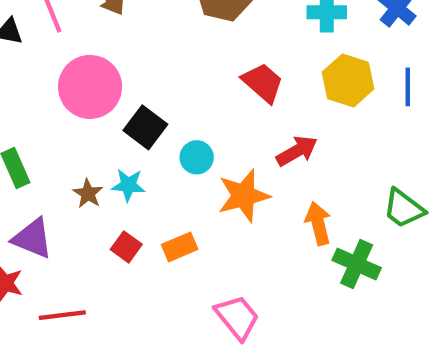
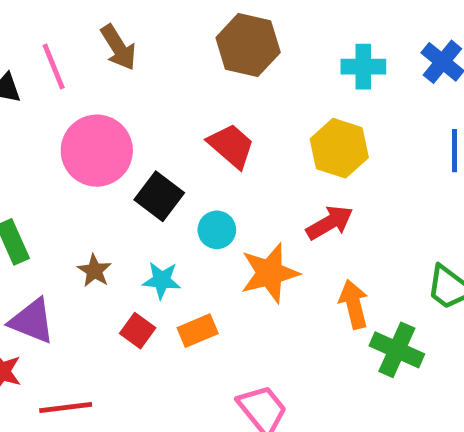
yellow hexagon: (348, 81) -> (339, 148), moved
red trapezoid: (263, 83) -> (231, 146), moved
cyan star: (128, 185) -> (162, 280), moved

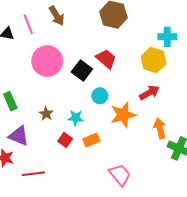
cyan cross: (363, 67) -> (167, 37), moved
black square: (159, 196) -> (82, 71), moved

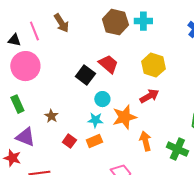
cyan cross: (167, 37) -> (143, 21), moved
pink circle: (47, 61) -> (25, 66), moved
cyan star: (76, 118) -> (95, 120), moved
orange arrow: (160, 128) -> (145, 141), moved

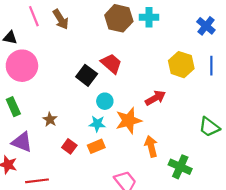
pink line: (34, 31) -> (34, 16), moved
yellow hexagon: (153, 65) -> (181, 65), moved
green cross: (177, 149) -> (180, 167), moved

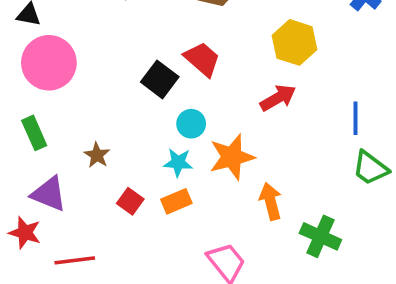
yellow hexagon: (181, 65) -> (295, 42), moved
blue line: (211, 66) -> (356, 118), moved
red arrow: (155, 98) -> (278, 98), moved

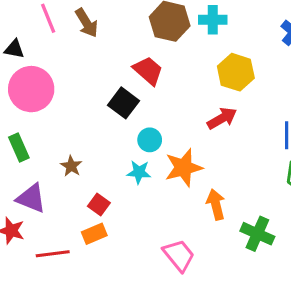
red trapezoid: (202, 59) -> (148, 71), moved
orange rectangle: (176, 201) -> (94, 234), moved

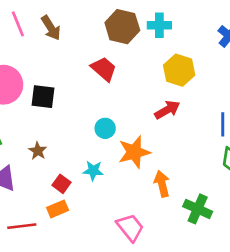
black square: (124, 103) -> (43, 97), moved, turned -30
cyan star: (139, 172) -> (93, 171), moved

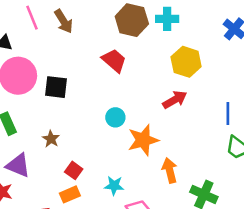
cyan star: (93, 171) -> (114, 186), moved

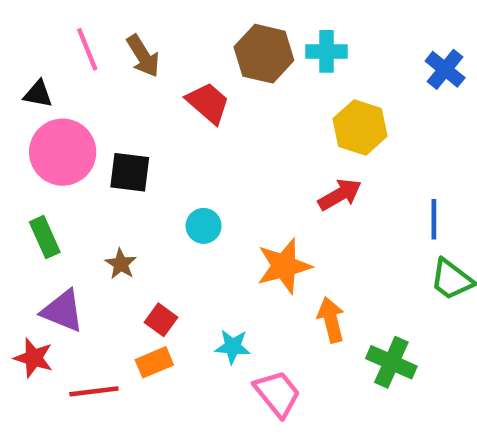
red trapezoid: (114, 61) -> (208, 103), moved
cyan circle: (115, 117) -> (204, 226), moved

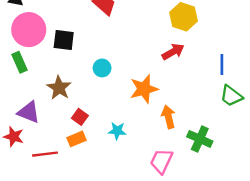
green rectangle: (45, 237) -> (19, 62), moved
brown star: (121, 264) -> (59, 88), size x1.5
pink trapezoid: (277, 394) -> (161, 161), moved, turned -116

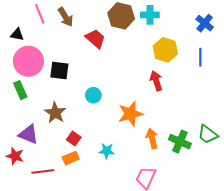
red arrow: (173, 52) -> (156, 81), turned -78
blue line: (222, 64) -> (200, 57), moved
green trapezoid: (231, 96) -> (208, 134), moved
green cross: (200, 139) -> (180, 142), moved

